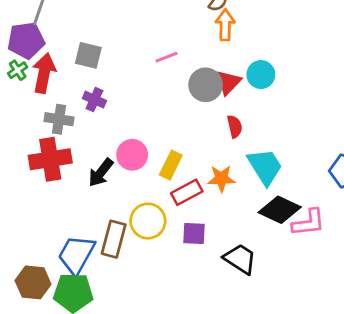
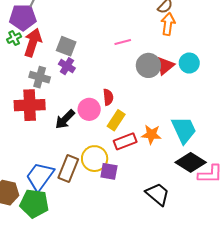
gray square: (88, 55) -> (66, 46), moved
red semicircle: (235, 126) -> (108, 97), moved
purple square: (194, 233) -> (109, 171), moved

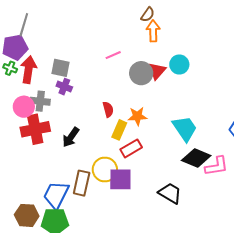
green cross: (14, 38) -> (10, 68), turned -32
pink circle: (89, 109) -> (24, 107), moved
orange star: (151, 134) -> (137, 116), moved
purple square: (109, 171) -> (120, 179), size x1.4

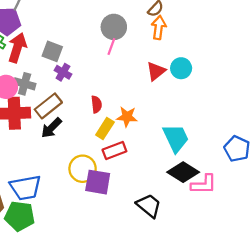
pink line: (113, 55) -> (111, 47), turned -56
gray circle: (141, 73) -> (114, 27), moved
purple cross: (64, 87) -> (63, 72), moved
brown rectangle: (82, 183) -> (48, 106), moved, turned 30
blue trapezoid: (56, 195) -> (25, 188), turned -136

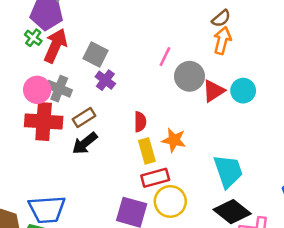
gray circle: (114, 27) -> (190, 76), moved
brown rectangle: (48, 106) -> (84, 117), size x0.7
yellow rectangle: (105, 129) -> (147, 151), turned -55
yellow circle: (83, 169) -> (170, 201), moved

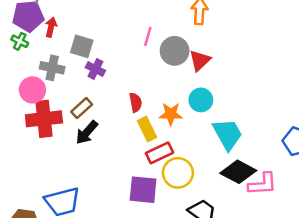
red arrow: (55, 46) -> (51, 27), moved, size x0.6
gray cross: (59, 89) -> (52, 68), moved
cyan circle: (243, 91) -> (201, 100), moved

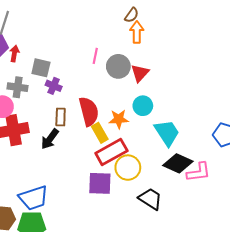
red semicircle: (136, 102) -> (89, 111), size x1.8
brown rectangle: (82, 108) -> (61, 117), moved, turned -42
red rectangle: (159, 153) -> (111, 152), size x1.4

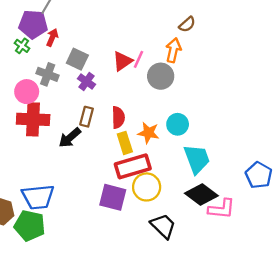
orange arrow: (137, 32) -> (173, 50), moved
red triangle: (140, 73) -> (122, 61), moved
red semicircle: (89, 111) -> (118, 117), size x0.7

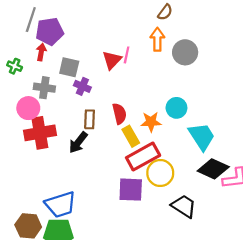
purple pentagon: (33, 24) -> (50, 31), moved
gray circle: (161, 76) -> (185, 52), moved

